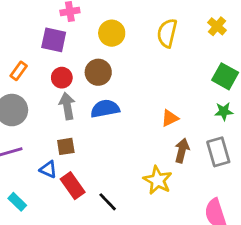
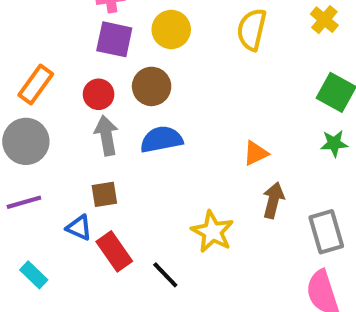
purple square: (54, 40) -> (114, 39), moved
orange rectangle: (19, 71) -> (36, 84), size x1.4
gray rectangle: (218, 152) -> (326, 232), moved
yellow star: (158, 180) -> (212, 232), moved

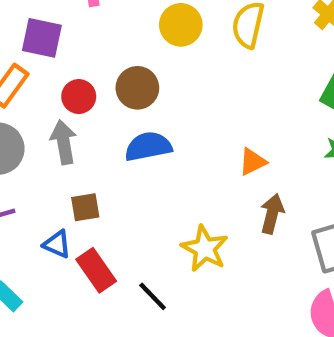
yellow circle: (171, 29) -> (181, 25), moved
purple square: (114, 39) -> (42, 38), moved
gray arrow: (106, 136) -> (64, 142), moved

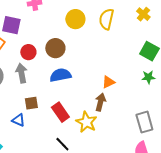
brown arrow: (272, 214) -> (100, 102), moved
red rectangle: (96, 270) -> (60, 112), moved

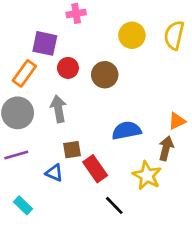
red circle: (28, 52) -> (68, 68), moved
blue semicircle: (60, 75) -> (126, 131), moved
red rectangle: (60, 112) -> (95, 169), moved

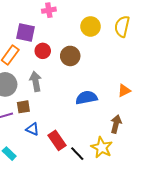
brown arrow: (166, 148) -> (116, 124), moved
brown square: (72, 150) -> (23, 107), moved
red rectangle: (95, 169) -> (57, 140), moved
yellow star: (147, 175) -> (102, 148), moved

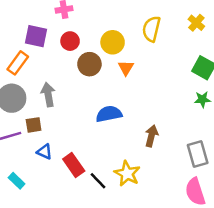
yellow circle: (91, 26) -> (113, 42), moved
red circle: (43, 51) -> (70, 41), moved
orange triangle: (124, 91) -> (126, 68), moved, turned -32
brown arrow: (116, 124) -> (151, 136), moved

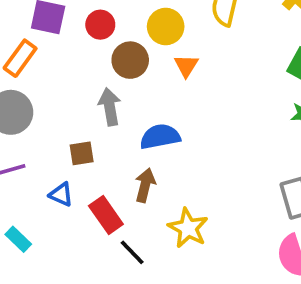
gray arrow: (48, 95) -> (110, 107), moved
brown square: (34, 125) -> (82, 153), moved
brown arrow: (151, 136) -> (145, 185), moved
black line: (98, 181) -> (132, 252), moved

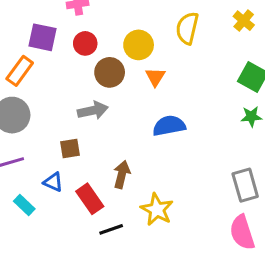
gray arrow: (110, 107) -> (93, 110), turned 88
blue semicircle: (160, 137) -> (169, 126), moved
cyan rectangle: (18, 239) -> (24, 205), moved
black line: (132, 252) -> (111, 229), turned -65

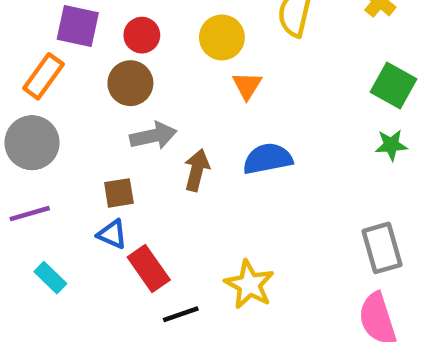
brown circle: (110, 72) -> (130, 83), moved
brown arrow: (122, 174) -> (197, 170), moved
blue triangle: (53, 182) -> (112, 234), moved

